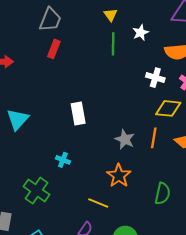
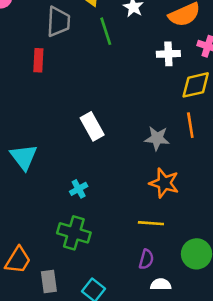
gray trapezoid: (50, 20) -> (58, 22), moved
cyan cross: (63, 160) -> (79, 189), moved, turned -32

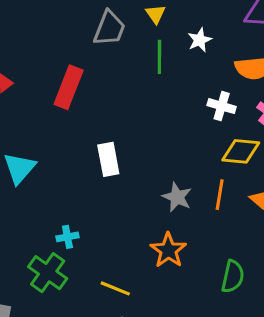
red rectangle: (38, 60) -> (69, 87), moved, size x1.5
cyan cross: (79, 189) -> (67, 237), moved
yellow line: (151, 223) -> (115, 288), moved

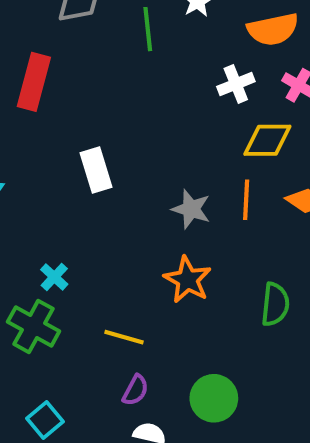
white cross: (222, 106) -> (236, 84), turned -32
cyan cross: (67, 237) -> (54, 277), turned -30

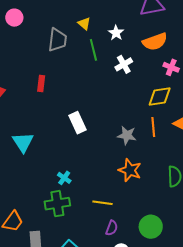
red rectangle: (34, 82) -> (41, 83), size x0.6
white cross: (236, 84) -> (124, 64), moved
green cross: (34, 326) -> (57, 204), turned -30

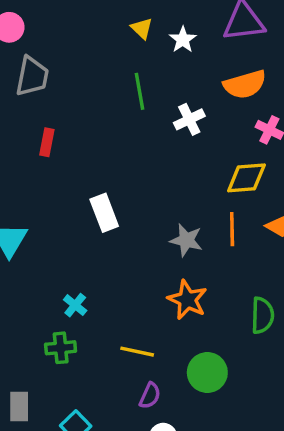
yellow triangle: (84, 24) -> (142, 28), moved
white star: (116, 33) -> (183, 40), moved
gray trapezoid: (57, 40) -> (32, 76), moved
green cross: (57, 204) -> (61, 348), size x0.7
green circle: (151, 227) -> (207, 372), moved

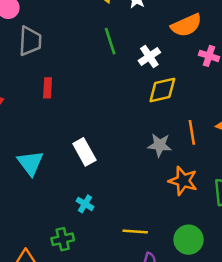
yellow diamond: (246, 178) -> (162, 90), moved
white rectangle: (104, 213) -> (84, 152), moved
orange star: (187, 300) -> (183, 181), moved
green cross: (61, 348) -> (63, 239), moved

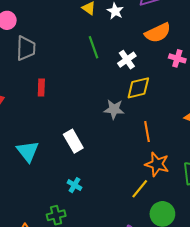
orange line: (192, 132) -> (147, 132), moved
gray star: (160, 145) -> (114, 109), moved
yellow line: (135, 232) -> (140, 189), moved, turned -54

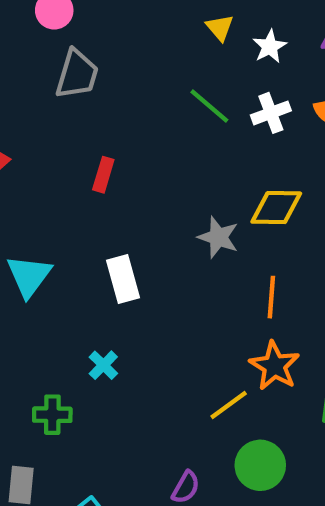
green line: (94, 47) -> (209, 106), turned -45
white cross: (127, 60) -> (271, 113), moved
red rectangle: (41, 88) -> (103, 175), moved

